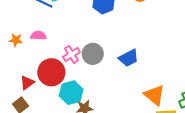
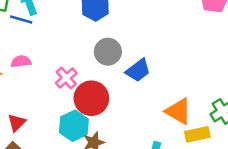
gray circle: (93, 54) -> (108, 52), moved
red circle: (51, 72) -> (91, 98), moved

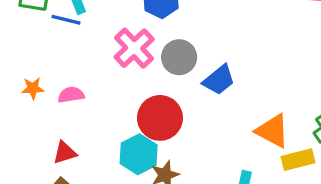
pink semicircle: (21, 61) -> (71, 95), moved
pink cross: (66, 78) -> (134, 48), moved, size x1.4
red triangle: (17, 123) -> (65, 153), turned 30

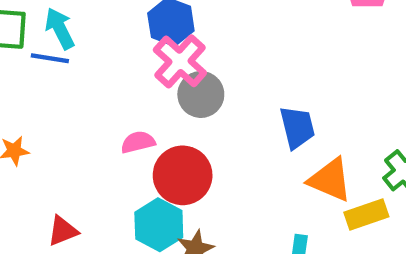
pink cross: (134, 48) -> (180, 61), moved
blue trapezoid: (219, 80) -> (297, 127), moved, turned -60
pink semicircle: (71, 95) -> (138, 142), moved

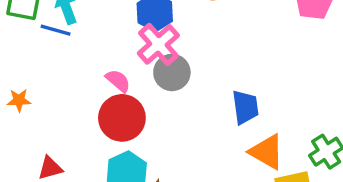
pink semicircle: (138, 142) -> (118, 81), moved, turned 48
red circle: (183, 175) -> (122, 118), moved

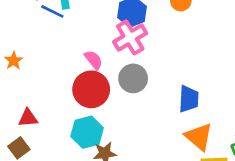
gray circle: (172, 72) -> (133, 78), moved
orange star: (19, 100) -> (14, 61), turned 30

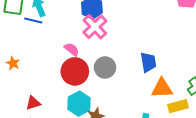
gray circle: (133, 78) -> (105, 67), moved
orange triangle: (199, 137) -> (162, 88), turned -30

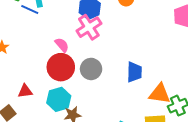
orange triangle: (162, 88) -> (160, 94), moved
red triangle: (33, 103) -> (25, 91), moved

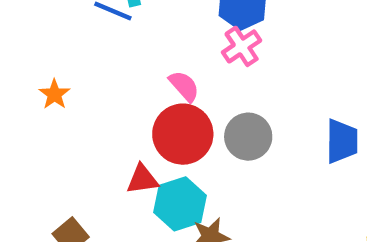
pink cross: (89, 27) -> (242, 46), size x0.7
red triangle: (25, 91) -> (142, 179), moved

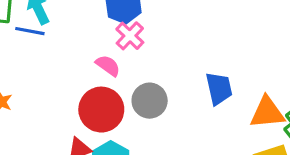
pink semicircle: (184, 86) -> (108, 66), moved

